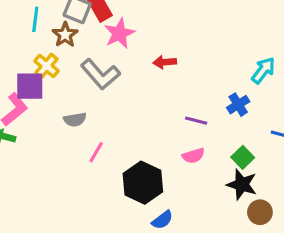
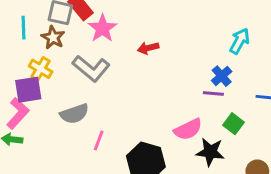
gray semicircle: (75, 120) -> (74, 114), size x1.4
purple line: (196, 121) -> (213, 93), moved
pink semicircle: (193, 156) -> (188, 129), size x1.4
black star: (242, 184) -> (210, 152), moved

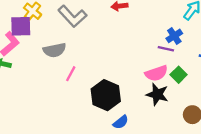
pink semicircle: (188, 129) -> (156, 73), moved

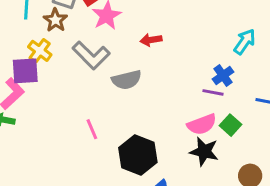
gray semicircle: (55, 50) -> (127, 80), moved
pink line: (71, 74) -> (92, 129), turned -49

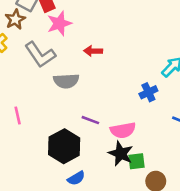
purple line: (213, 92) -> (90, 120), moved
green square: (231, 125) -> (137, 161), moved, turned 30
pink line: (92, 129) -> (18, 115), moved

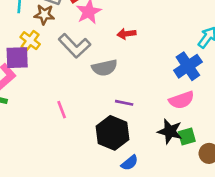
brown star: (15, 19) -> (44, 15), turned -30
blue cross: (148, 92) -> (188, 66), size x1.5
purple line: (90, 120) -> (124, 103), moved
pink semicircle: (123, 130) -> (181, 100), moved

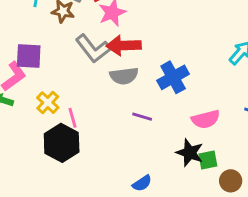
red arrow: (127, 34) -> (124, 45), moved, size x1.6
yellow cross: (30, 41) -> (48, 103), moved
blue cross: (188, 66) -> (173, 77), moved
black hexagon: (113, 133) -> (62, 143), moved

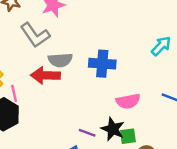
red arrow: (124, 45) -> (45, 75), moved
blue cross: (173, 77) -> (102, 64), turned 30
purple line: (142, 117) -> (87, 133), moved

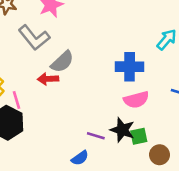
gray semicircle: (60, 60) -> (62, 62), turned -35
blue cross: (102, 64) -> (130, 67), moved
red arrow: (45, 75) -> (48, 79), size x0.7

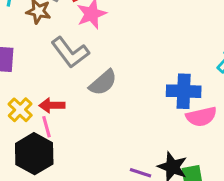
red arrow: (48, 79) -> (52, 105), moved
pink semicircle: (136, 100) -> (201, 117), moved

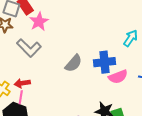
gray semicircle: (103, 83) -> (73, 63), moved
pink line: (47, 127) -> (21, 97), turned 32

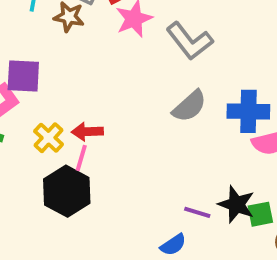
gray L-shape: (29, 48) -> (190, 41), moved

